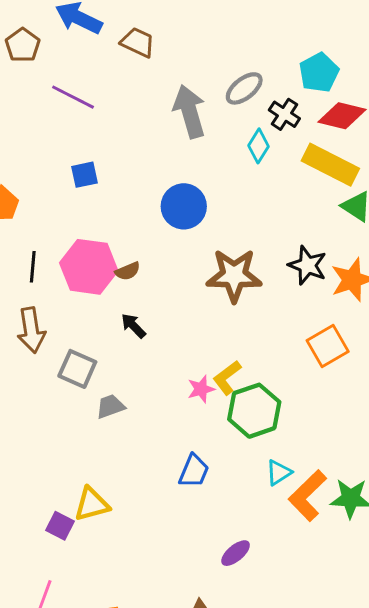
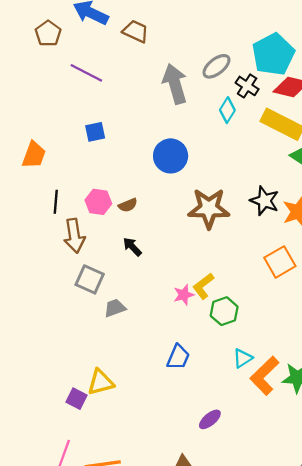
cyan pentagon: (319, 73) -> (273, 54), size x1.4
pink hexagon: (89, 267) -> (98, 202), size x0.6
brown arrow: (31, 330) -> (74, 236), moved
green hexagon: (254, 411) -> (224, 311), size x0.7

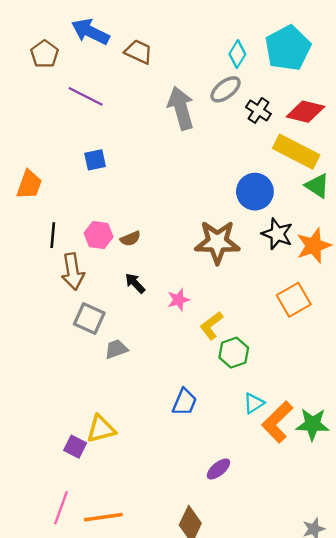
cyan pentagon: (273, 54) -> (288, 48), moved
cyan diamond: (227, 110) -> (237, 54), moved
blue circle: (171, 156) -> (255, 192), moved
pink star: (184, 295) -> (179, 300), moved

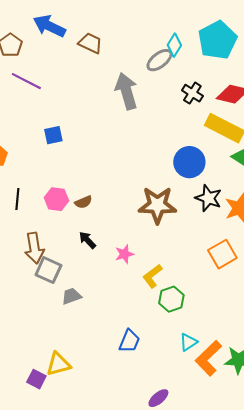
gray ellipse: (226, 89) -> (159, 60), moved
purple line: (86, 96) -> (26, 81), moved
brown arrow: (73, 272) -> (34, 248), moved

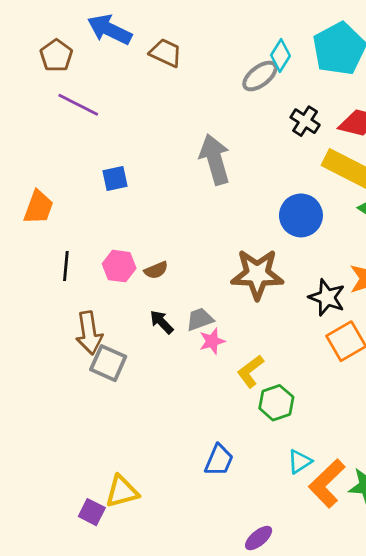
gray arrow: (126, 91) -> (215, 159), moved
black star: (208, 198) -> (327, 297), moved
gray trapezoid: (71, 296) -> (200, 319), moved

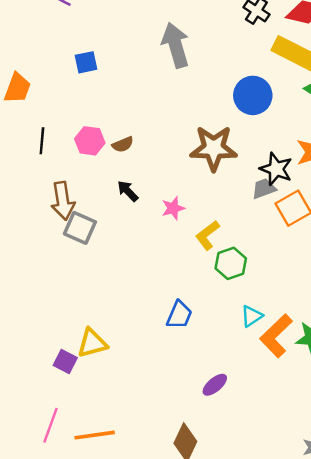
gray trapezoid: (200, 319) -> (264, 189), moved

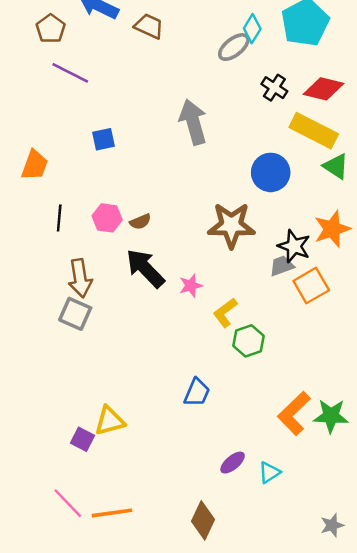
black arrow: (128, 191) -> (145, 268), size x1.8
gray square: (80, 228) -> (75, 314), moved
cyan triangle: (252, 316) -> (269, 472), moved
pink line: (51, 425) -> (68, 503), turned -64

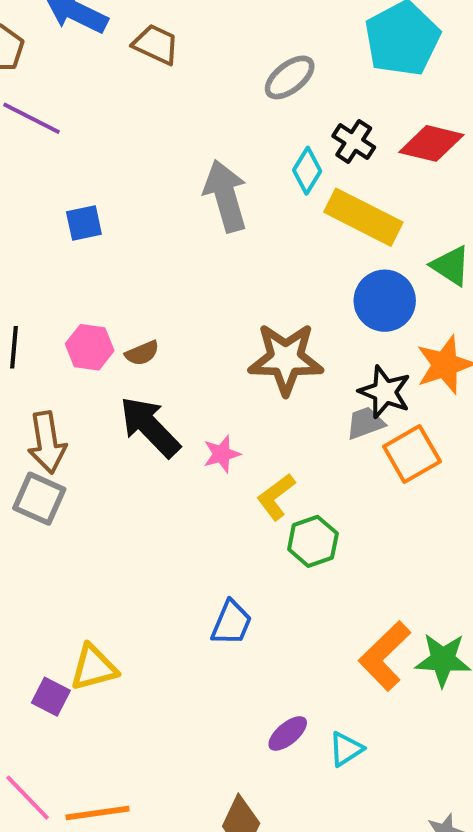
cyan diamond: (252, 29) -> (307, 171), moved
yellow rectangle: (314, 131) -> (363, 217), moved
blue circle: (271, 172) -> (385, 301), moved

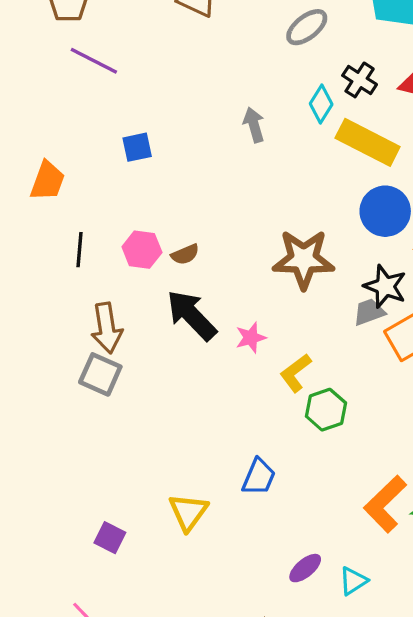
gray arrow: (226, 196) -> (254, 125), size x0.6
yellow triangle: (94, 668) -> (188, 512), moved, turned -39

